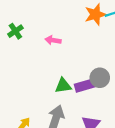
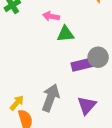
green triangle: (63, 86) -> (65, 34), moved

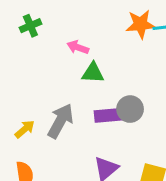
gray arrow: (51, 98) -> (60, 121), moved
yellow arrow: (17, 103) -> (25, 129), moved

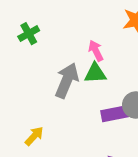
pink arrow: (78, 47) -> (96, 51), moved, turned 50
gray arrow: (60, 121) -> (67, 80), moved

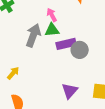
purple rectangle: (116, 113) -> (66, 44), moved

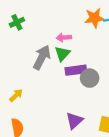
pink arrow: (52, 15) -> (64, 38), turned -72
green triangle: (52, 30) -> (62, 54), turned -49

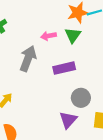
green triangle: (62, 54) -> (73, 35), moved
gray circle: (90, 78) -> (81, 98), moved

